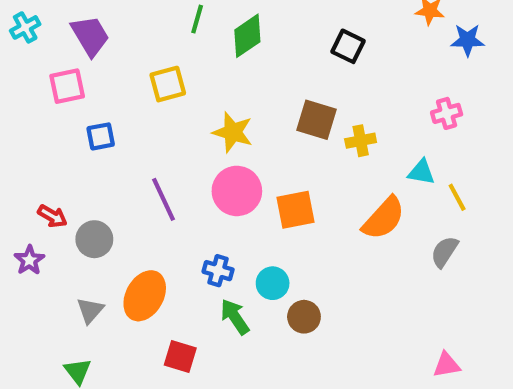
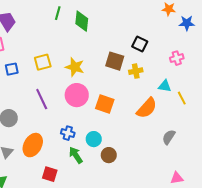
green diamond: (247, 36) -> (82, 21), turned -50
black square: (348, 46) -> (140, 44), moved
yellow square: (168, 84) -> (43, 62), moved
orange square: (296, 210) -> (105, 104), turned 30
gray semicircle: (444, 252) -> (169, 137), moved

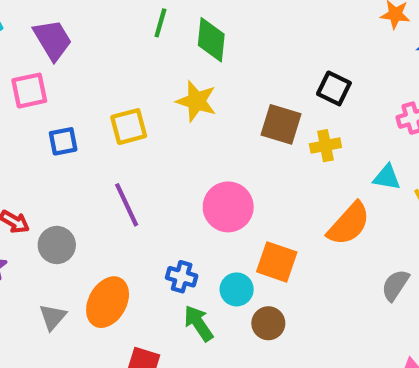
yellow star: (75, 67) -> (196, 101), moved
pink circle: (77, 95) -> (228, 207), moved
orange square: (105, 104) -> (277, 262), moved

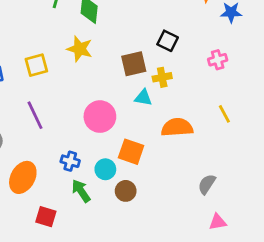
brown square: (281, 124) -> (134, 64), turned -30
cyan triangle: (387, 177) -> (143, 98), moved
orange semicircle: (349, 224) -> (177, 127), turned -136
gray semicircle: (395, 285) -> (207, 184), moved

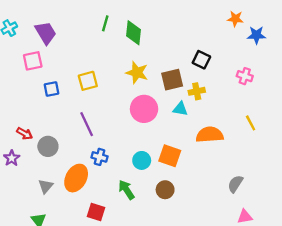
yellow star: (80, 49) -> (137, 73), moved
pink cross: (218, 60) -> (245, 76), turned 35
pink circle: (100, 117) -> (144, 109), moved
blue cross: (70, 161) -> (100, 157), moved
cyan circle: (105, 169) -> (142, 160), moved

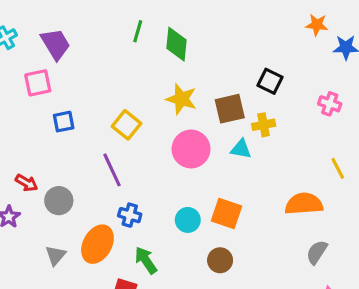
yellow square: (88, 81) -> (127, 125), moved, turned -36
orange semicircle: (210, 135) -> (304, 204), moved
green arrow: (126, 190) -> (146, 260), moved

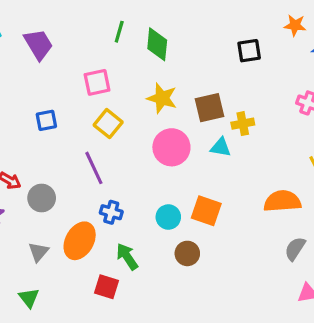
black square: (270, 81) -> (249, 51), moved, turned -35
pink square: (38, 83) -> (97, 82), moved
brown circle: (220, 260) -> (187, 253), moved

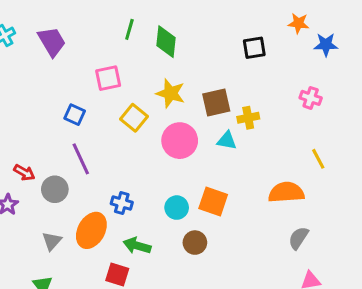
blue square: (46, 120) -> (75, 115), moved, turned 35
yellow square: (108, 124) -> (134, 118), moved
purple line: (94, 168) -> (81, 159), moved
green arrow: (127, 257) -> (137, 246), turned -40

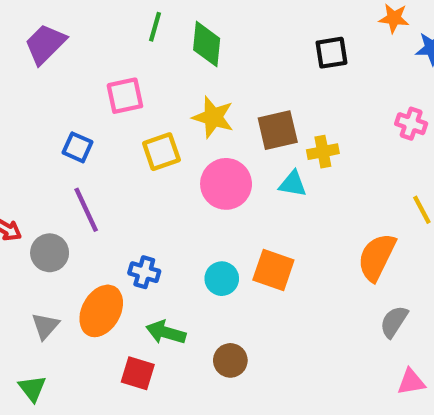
purple trapezoid: (52, 42) -> (45, 44), turned -104
yellow square: (134, 118) -> (161, 152), turned 32
orange semicircle: (286, 192) -> (377, 257), turned -60
brown circle: (195, 243) -> (230, 360), moved

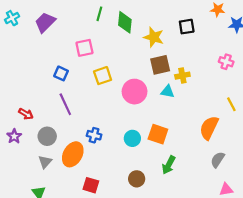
yellow star: (213, 117) -> (154, 37), moved
gray circle: (50, 253) -> (47, 136), moved
green arrow: (166, 332) -> (169, 165), moved, turned -78

